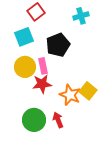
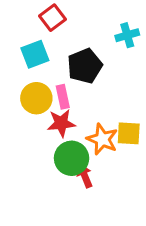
cyan cross: (81, 16) -> (127, 35), moved
yellow square: (88, 91) -> (129, 133), turned -36
green circle: (34, 120) -> (72, 158), moved

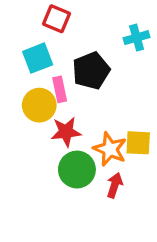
red square: (52, 18) -> (57, 19), turned -30
pink rectangle: (63, 97) -> (60, 89), moved
red arrow: (85, 176) -> (115, 185), moved, turned 40

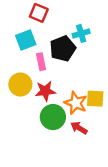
cyan cross: (137, 38) -> (81, 33), moved
yellow circle: (39, 105) -> (20, 84), moved
red arrow: (115, 185) -> (79, 128), turned -77

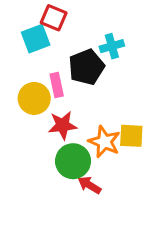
cyan square: (26, 40) -> (36, 39), moved
yellow circle: (20, 84) -> (34, 98), moved
red arrow: (79, 128) -> (89, 185), moved

